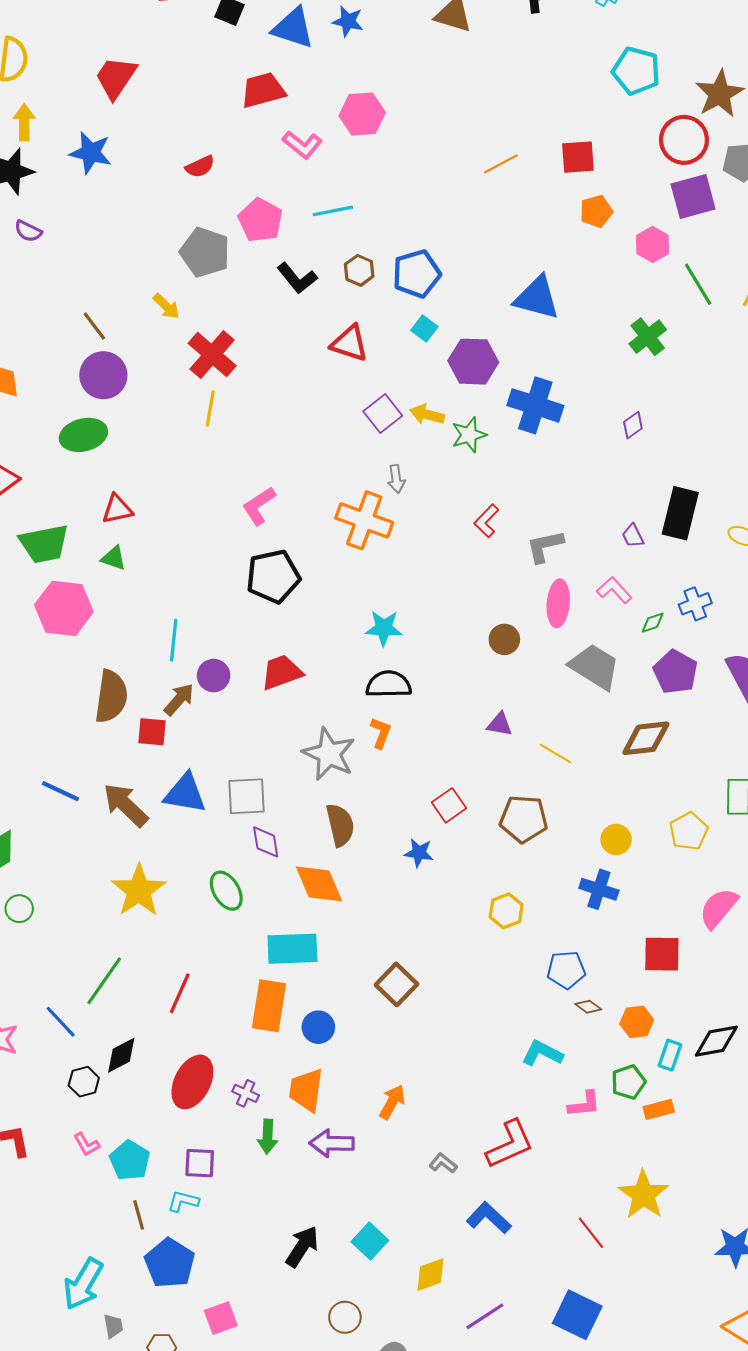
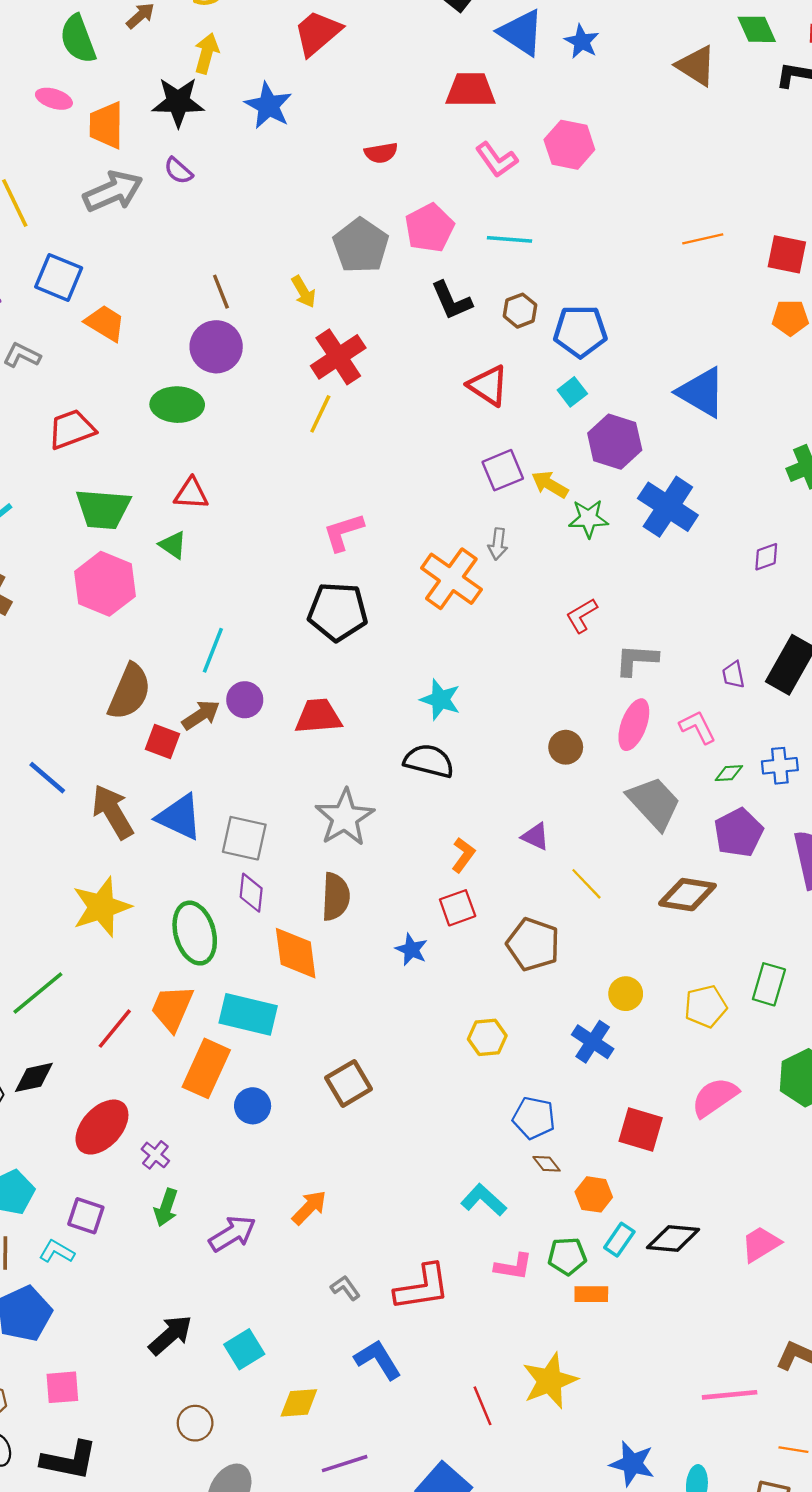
orange L-shape: (381, 733) -> (463, 855), moved
green ellipse: (226, 891) -> (195, 933), size x1.4
orange trapezoid: (306, 1090) -> (172, 1008), moved
purple arrow: (332, 1143) -> (232, 1234), turned 132

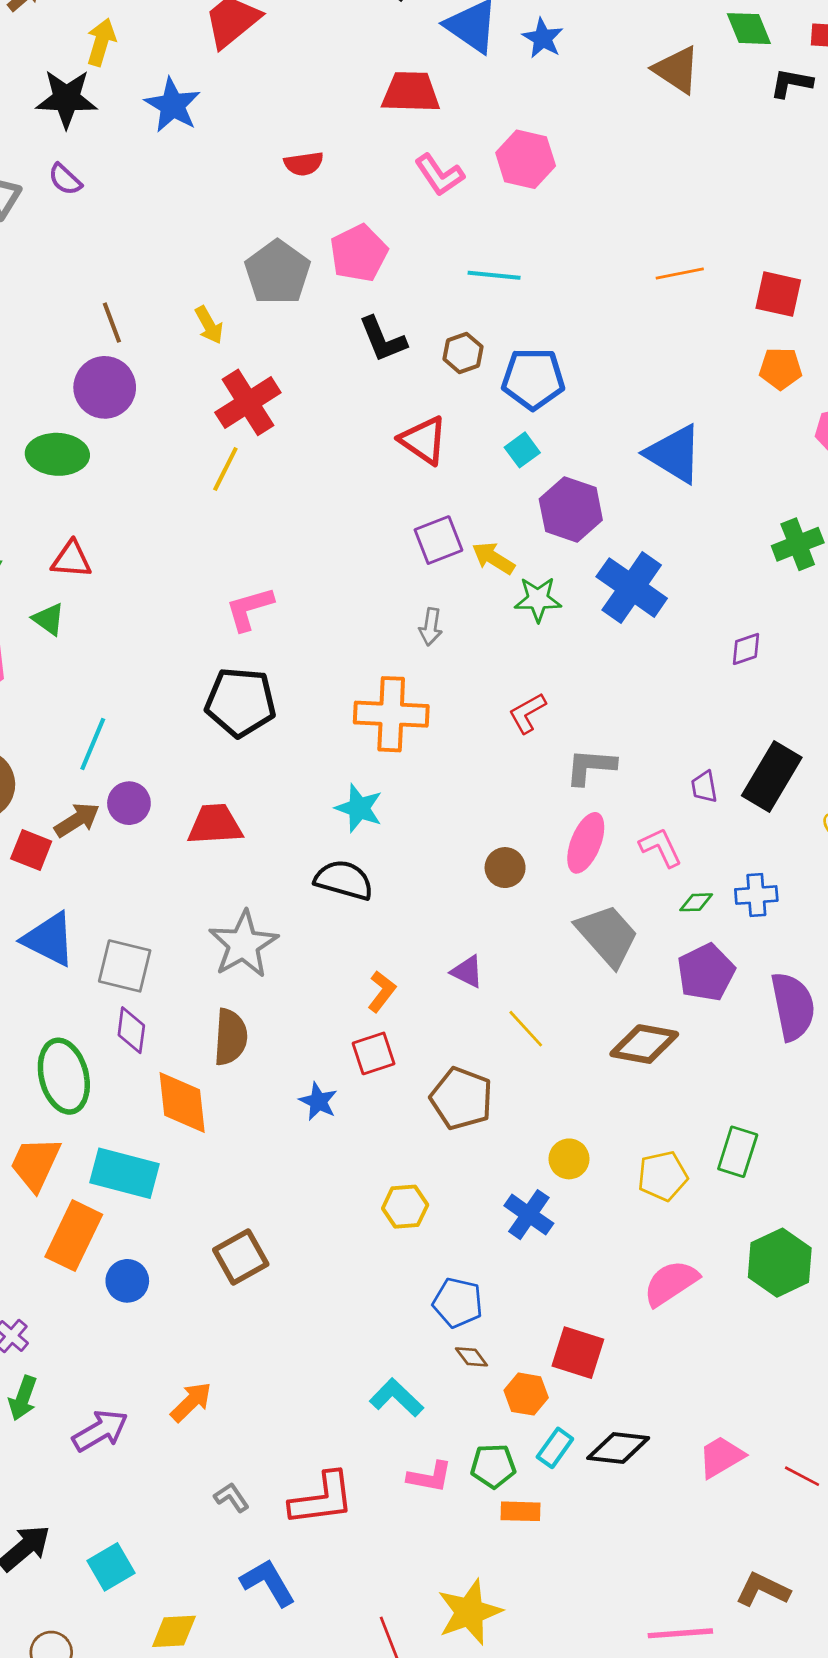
cyan line: (509, 239) -> (494, 275), moved
orange cross: (451, 579) -> (391, 714), moved, turned -34
red square: (641, 1129) -> (578, 1353), moved

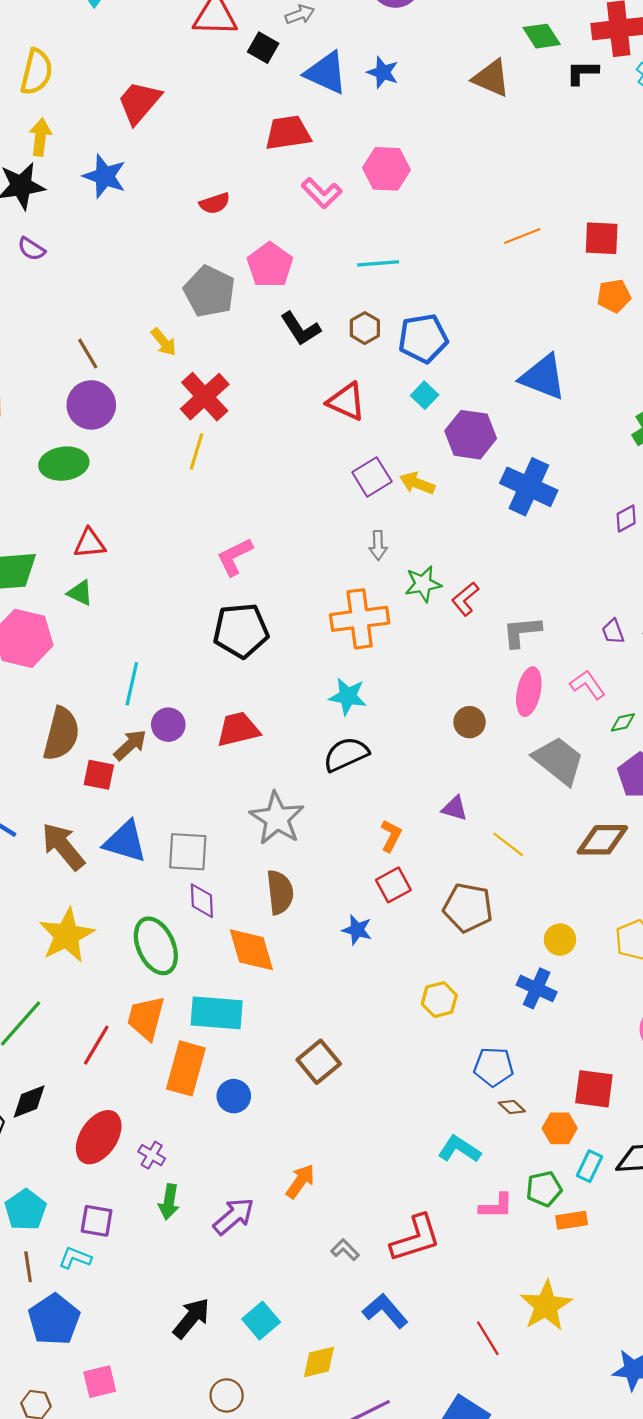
green star: (538, 599) -> (423, 584), moved
black semicircle: (344, 880) -> (346, 754), turned -30

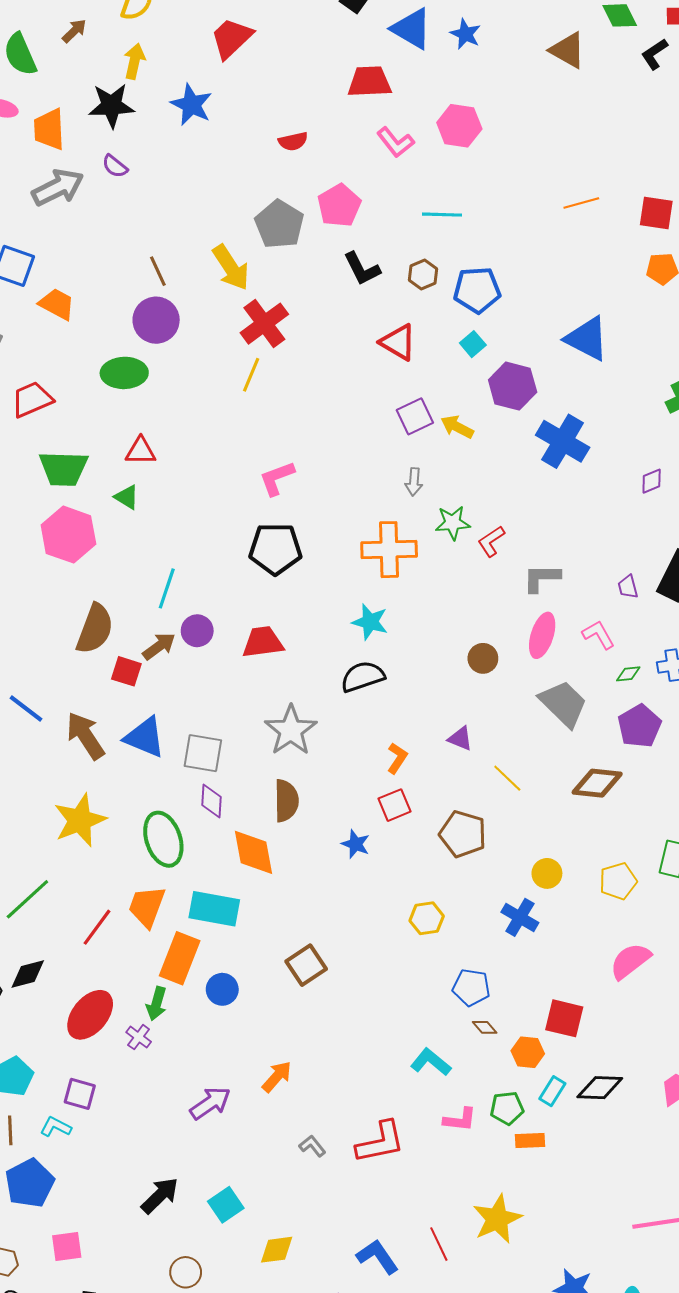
black L-shape: (582, 73) -> (654, 54), turned -40
yellow arrow: (164, 342) -> (231, 268), size x1.6
green arrow: (169, 1202) -> (157, 1004), moved
blue L-shape: (385, 1311) -> (377, 1257), moved

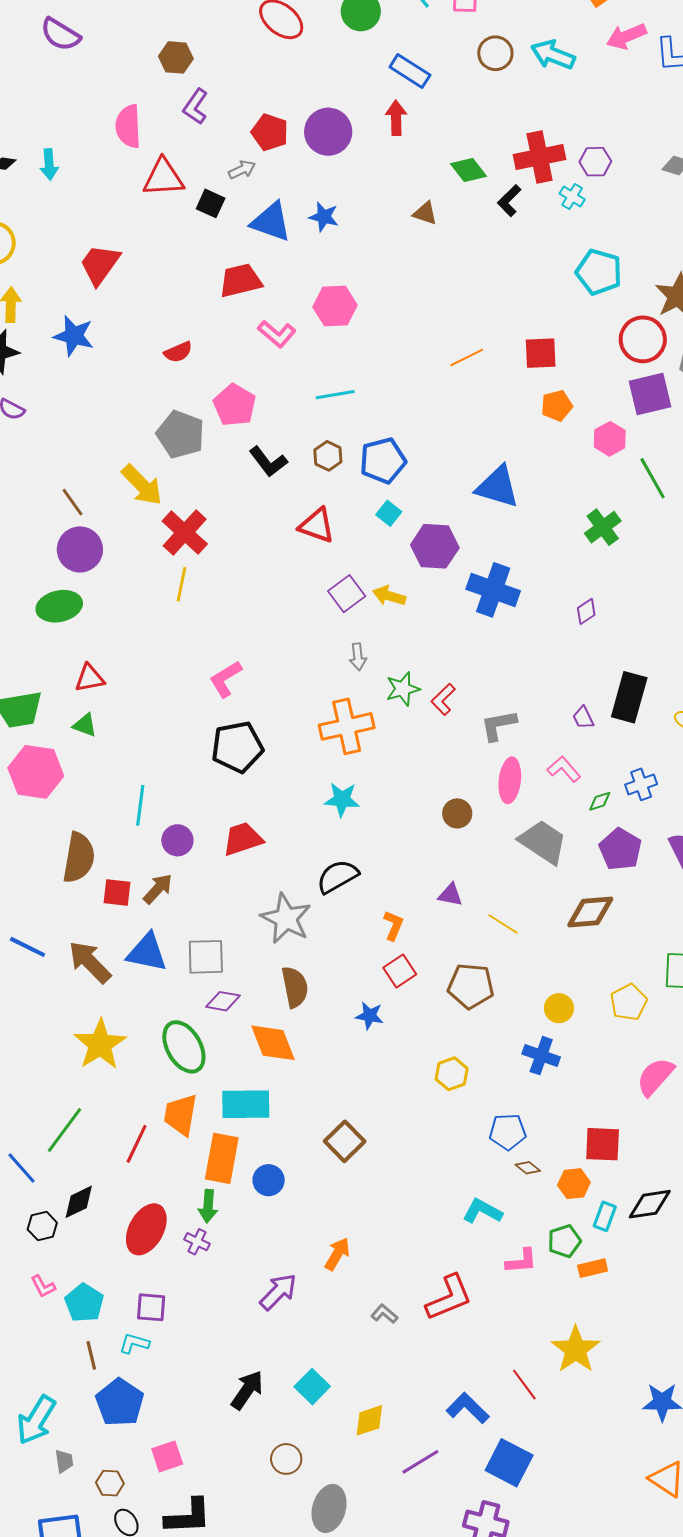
brown triangle: (568, 50) -> (425, 213), size x0.7
brown arrow: (159, 646) -> (158, 889), moved
black semicircle: (363, 677) -> (338, 876), moved
purple diamond: (211, 801) -> (223, 1001), turned -72

